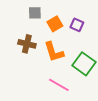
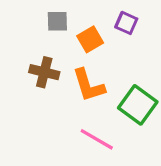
purple square: (77, 25) -> (126, 23), moved

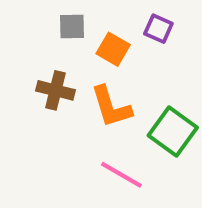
orange square: (90, 39) -> (113, 49), turned -30

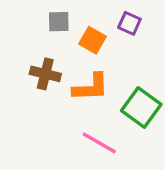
orange L-shape: (111, 107) -> (91, 87), turned -75

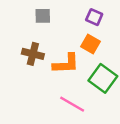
orange square: (92, 40) -> (91, 44), moved

